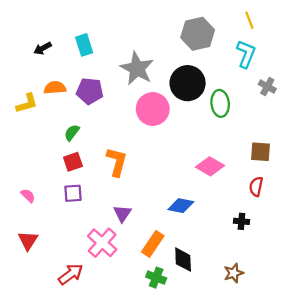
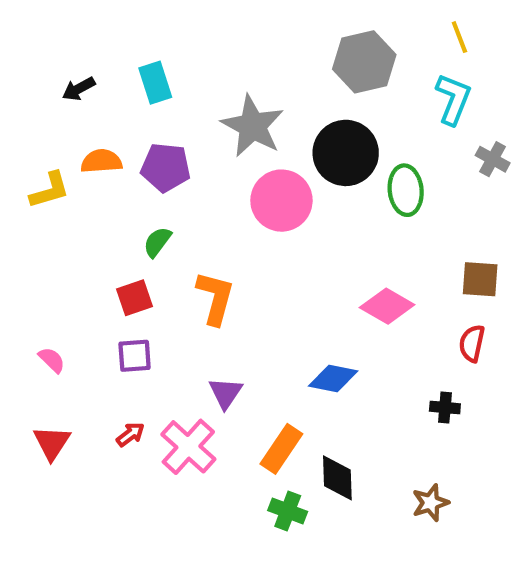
green semicircle: (72, 133) -> (157, 242), moved
red arrow: (71, 274) -> (130, 434), moved, size x0.6

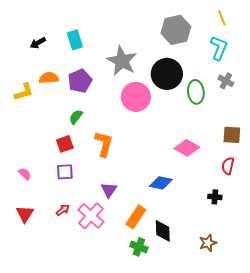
gray cross: (493, 159) -> (226, 81), moved
purple pentagon: (166, 167) -> (80, 81), turned -30

